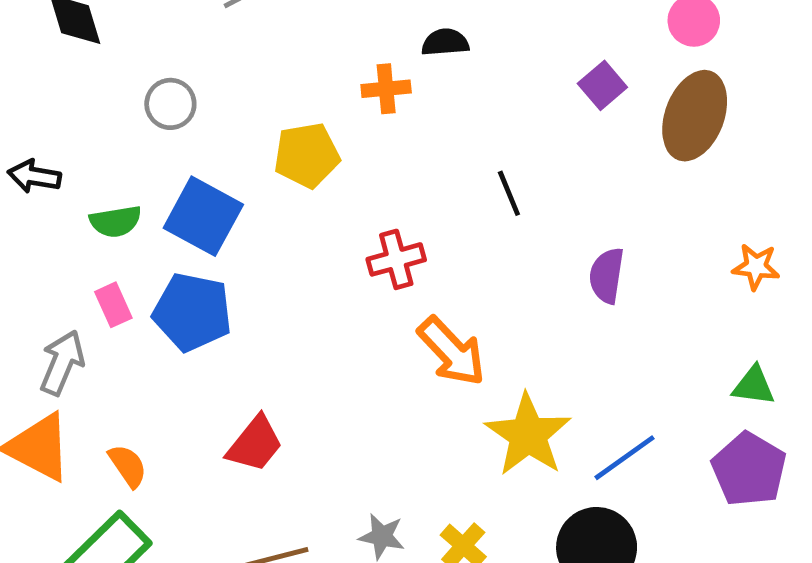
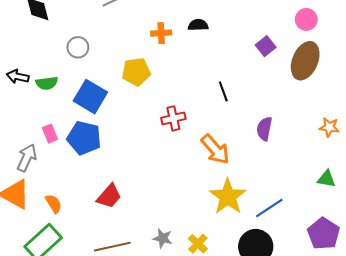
orange cross: (386, 89) -> (161, 33), moved
green semicircle: (116, 221) -> (47, 83), moved
orange arrow: (452, 351) -> (215, 149), moved
purple pentagon: (749, 469) -> (324, 234), moved

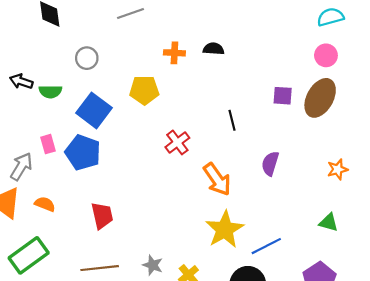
purple square: (266, 46) -> (283, 96), moved, turned 36
red cross: (173, 118) -> (177, 142), turned -30
orange star: (329, 127) -> (338, 169), turned -30
red trapezoid: (109, 196) -> (102, 216), turned -60
orange semicircle: (54, 204) -> (45, 204), moved, turned -42

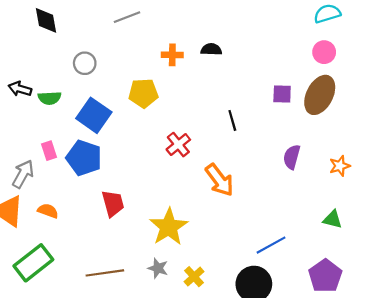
purple semicircle: (270, 163) -> (292, 157), moved
red trapezoid: (102, 216) -> (113, 203), moved
yellow star: (225, 229) -> (169, 227), moved

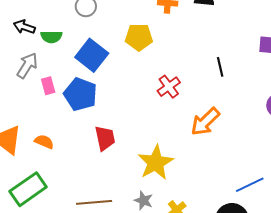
gray arrow: (23, 174) -> (27, 65), moved
orange arrow: (220, 180) -> (205, 122), turned 80

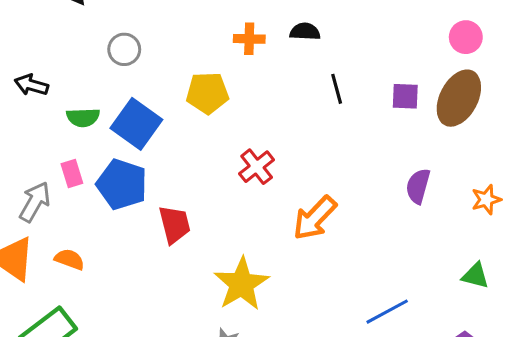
green semicircle: (51, 37) -> (83, 117), moved
gray arrow: (27, 65) -> (35, 202), moved
black line: (220, 67) -> (337, 89), moved
red trapezoid: (105, 138) -> (175, 224), moved

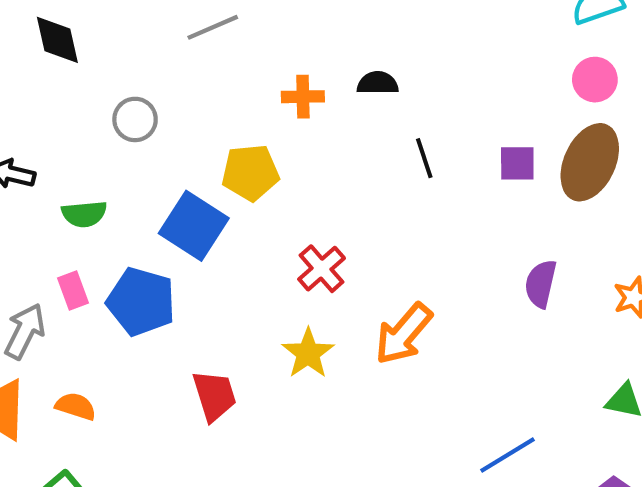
blue square: (136, 124) -> (194, 226), moved
red trapezoid: (175, 224) -> (214, 396), moved
yellow star: (241, 284) -> (308, 353), moved, size x0.7

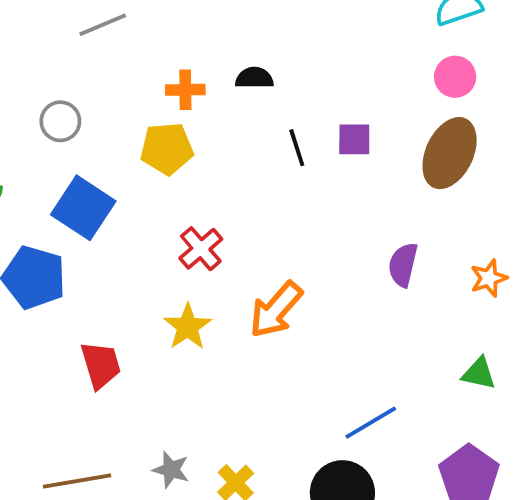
gray circle: (135, 119) -> (60, 121), moved
purple square: (517, 163) -> (354, 139), moved
yellow pentagon: (250, 173) -> (167, 149), moved

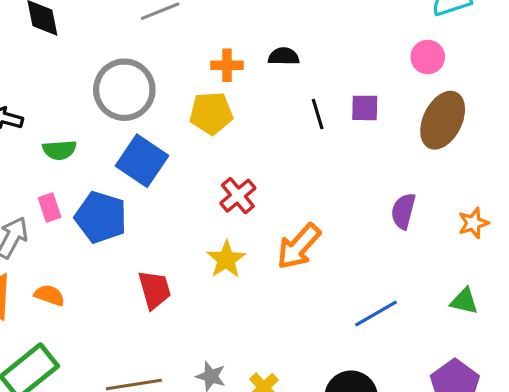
pink circle: (455, 77) -> (428, 57), moved
gray circle: (60, 121) -> (124, 90), size x1.8
blue line: (371, 423) -> (376, 313), moved

